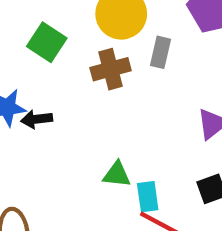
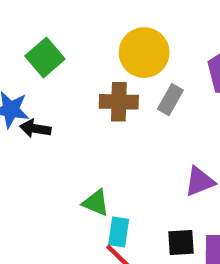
green square: (47, 42) -> (45, 57), moved

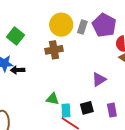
gray rectangle: (170, 100) -> (82, 27), moved
black square: (181, 242) -> (87, 108), moved

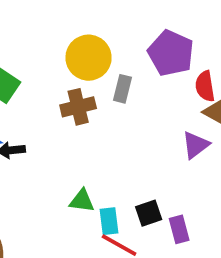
gray rectangle: (82, 27) -> (122, 89), moved
purple triangle: (99, 79) -> (196, 145), moved
purple rectangle: (112, 110) -> (179, 229), moved

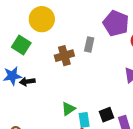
yellow circle: (89, 58) -> (42, 19), moved
green triangle: (82, 201) -> (68, 109), turned -40

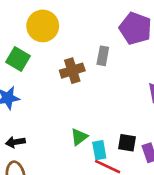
black arrow: (27, 82) -> (15, 142), moved
black square: (106, 115) -> (127, 143), turned 32

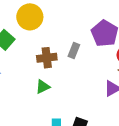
green triangle: (79, 137) -> (43, 87), moved

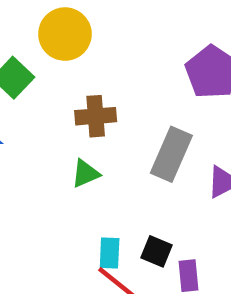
gray rectangle: (74, 51) -> (171, 154), moved, size x1.6

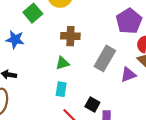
cyan rectangle: (110, 253) -> (61, 89), moved

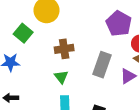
green triangle: (62, 63) -> (61, 77), turned -40

